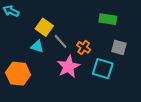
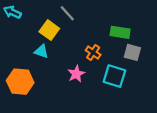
green rectangle: (108, 19) -> (120, 32), moved
gray line: (60, 41) -> (67, 13), moved
pink star: (68, 67) -> (76, 74), size x0.7

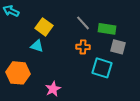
gray line: (67, 13) -> (83, 23), moved
orange cross: (93, 52) -> (83, 47), turned -32
pink star: (76, 74) -> (53, 89), moved

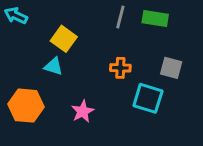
gray line: (83, 23) -> (120, 17), moved, turned 56
green rectangle: (107, 29) -> (155, 18), moved
pink star: (53, 89) -> (83, 111), moved

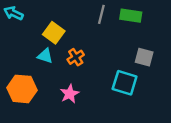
orange cross: (120, 68) -> (76, 57), moved, turned -35

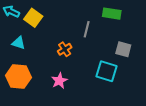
gray line: (101, 14) -> (87, 29), moved
yellow square: (54, 33) -> (33, 18), moved
cyan triangle: (45, 56) -> (18, 43), moved

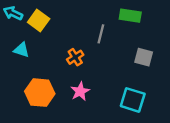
cyan square: (107, 71) -> (133, 100), moved
orange hexagon: (18, 77) -> (40, 93), moved
pink star: (59, 81) -> (80, 91), moved

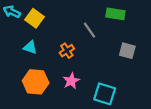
gray line: (101, 34) -> (90, 30), turned -49
cyan triangle: (21, 50) -> (30, 47), moved
cyan square: (133, 100) -> (105, 94), moved

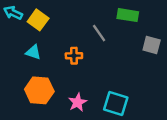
orange cross: (67, 51) -> (74, 56), turned 32
gray square: (127, 51) -> (152, 45), moved
pink star: (71, 81) -> (78, 102), moved

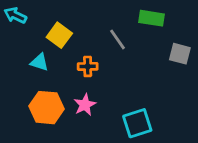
yellow square: (38, 20) -> (59, 35), moved
pink star: (78, 102) -> (85, 105), moved
cyan square: (116, 104) -> (137, 123), turned -35

